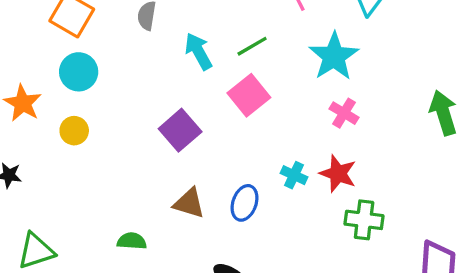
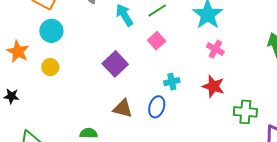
pink square: (249, 95) -> (157, 41), size x0.7
cyan cross: (294, 175) -> (172, 82), moved, turned -35
green cross: (364, 220) -> (245, 112), moved

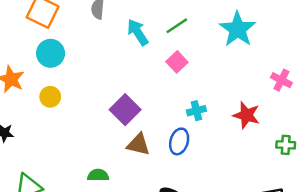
pink cross: (215, 49) -> (281, 80), moved
purple square: (115, 64) -> (125, 110), moved
green cross: (245, 112) -> (286, 145), size x0.7

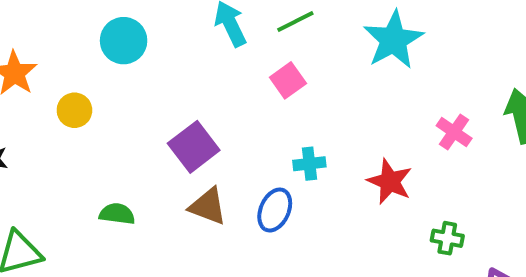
cyan circle: (51, 53) -> (124, 41), moved
green semicircle: (98, 175) -> (117, 214), moved

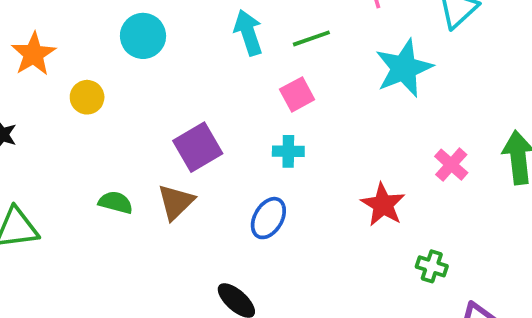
cyan cross: (309, 164) -> (288, 151), moved
brown triangle: (208, 206) -> (176, 202), moved, turned 48

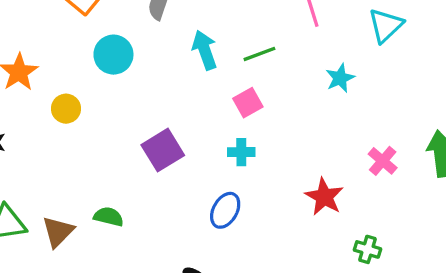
cyan star: (404, 68) -> (340, 78), size x0.6
green semicircle: (116, 202) -> (109, 217), moved
brown triangle: (176, 202) -> (58, 232), moved

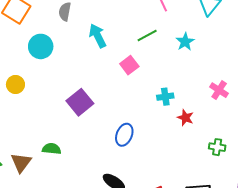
green line: (259, 54) -> (147, 36), moved
cyan cross: (241, 152) -> (165, 97), moved
red star: (324, 197) -> (185, 118), size x0.7

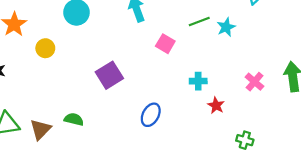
green line: (147, 36) -> (199, 21), moved
pink square: (129, 65) -> (165, 44), turned -30

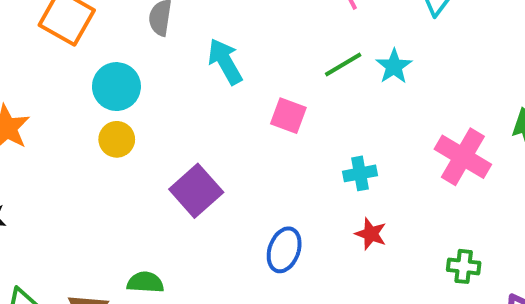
yellow circle: (45, 48) -> (117, 139), moved
pink cross: (255, 82) -> (463, 157), size x1.5
red star: (216, 105) -> (371, 234), moved

